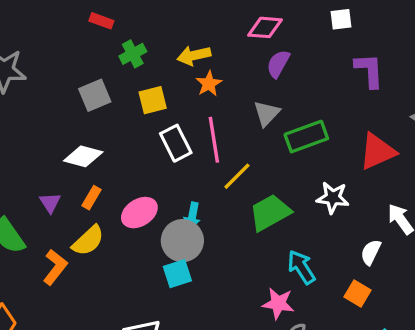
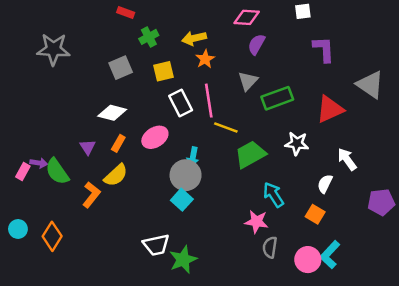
yellow line: (237, 176) -> (226, 127), turned 65
pink ellipse: (139, 213) -> (155, 137), moved
cyan square: (177, 274) -> (182, 200), turned -30

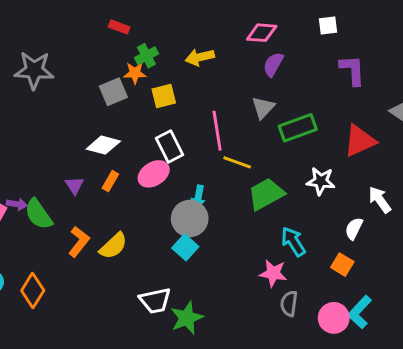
orange star: (205, 59) -> (135, 73), moved, turned 30
white rectangle: (181, 103) -> (170, 146), moved
yellow semicircle: (116, 175) -> (113, 246), moved

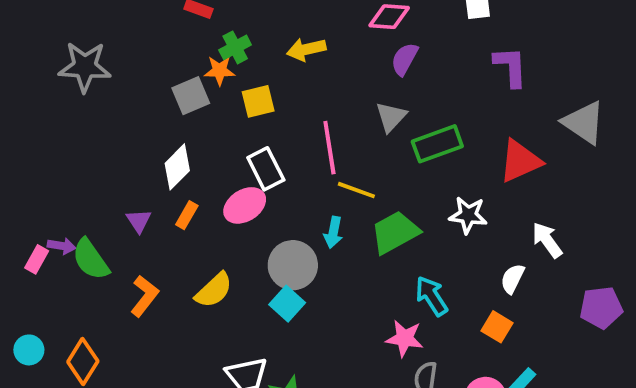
white diamond: (103, 145) -> (177, 167), turned -60
cyan arrow: (198, 197) -> (333, 232), moved
yellow semicircle: (113, 246) -> (214, 290), moved

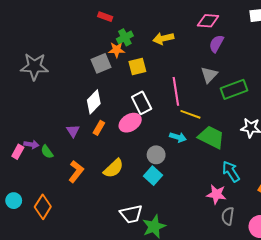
gray star: (85, 67) -> (34, 66), moved
cyan arrow: (333, 232) -> (178, 137), turned -84
green trapezoid: (395, 232) -> (211, 137), turned 56
green semicircle: (91, 259) -> (47, 152), size x0.6
gray circle: (293, 265) -> (156, 155), size x0.7

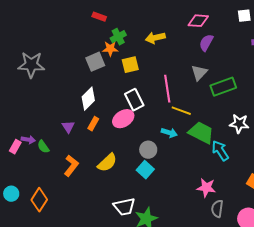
cyan arrow: (231, 171) -> (220, 151), moved

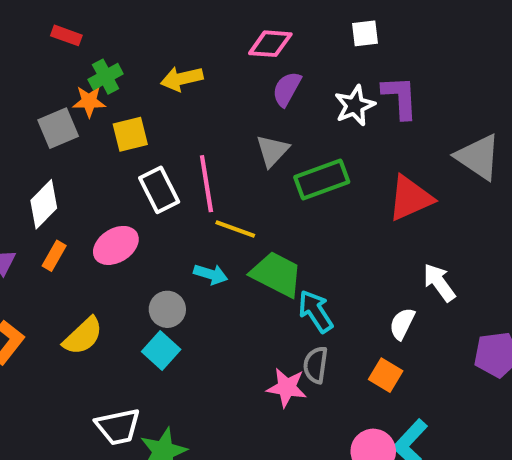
white rectangle: (134, 100) -> (159, 190), moved
white star: (239, 124) -> (355, 105), moved, turned -30
gray semicircle: (217, 209) -> (316, 365), moved

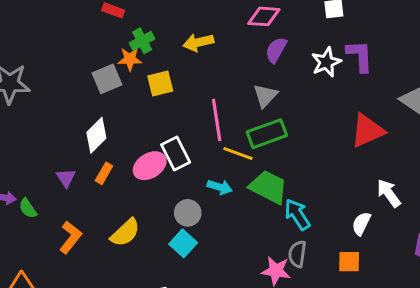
green rectangle: (322, 180) -> (267, 134), moved
white rectangle: (159, 190) -> (176, 154), moved
orange square: (386, 375) -> (349, 262), turned -30

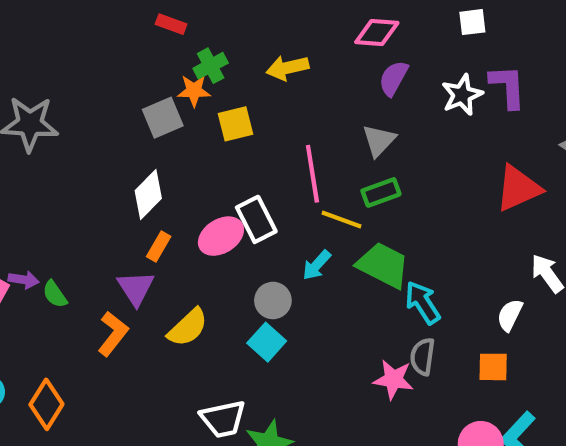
green rectangle: (267, 134) -> (381, 192), size x0.7
purple triangle: (66, 178) -> (136, 288), moved, size x1.4
cyan arrow: (220, 187) -> (317, 265), turned 115

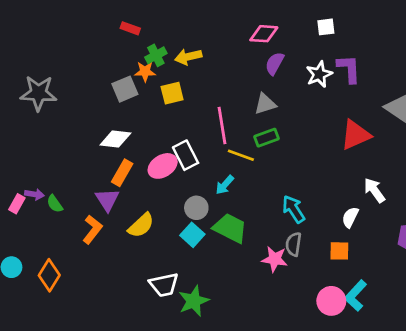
yellow arrow: (287, 68) -> (188, 57), moved
gray triangle: (379, 140) -> (265, 104), turned 30
white diamond: (148, 195) -> (115, 139), turned 52
orange rectangle: (159, 246) -> (122, 173), size x1.4
green trapezoid: (383, 265) -> (230, 228), moved

